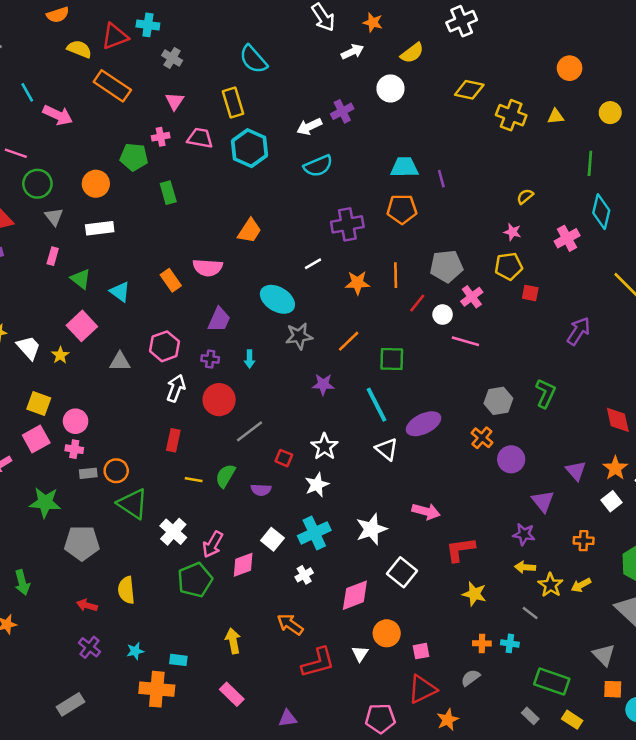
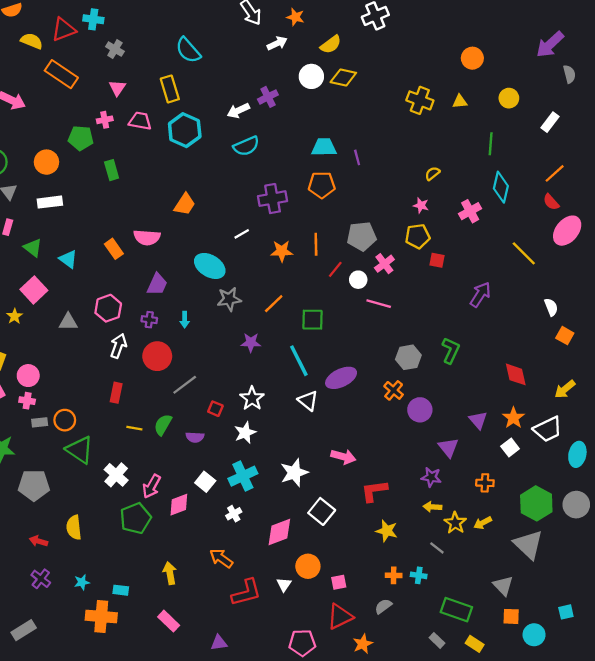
yellow diamond: (469, 90) -> (343, 78), moved

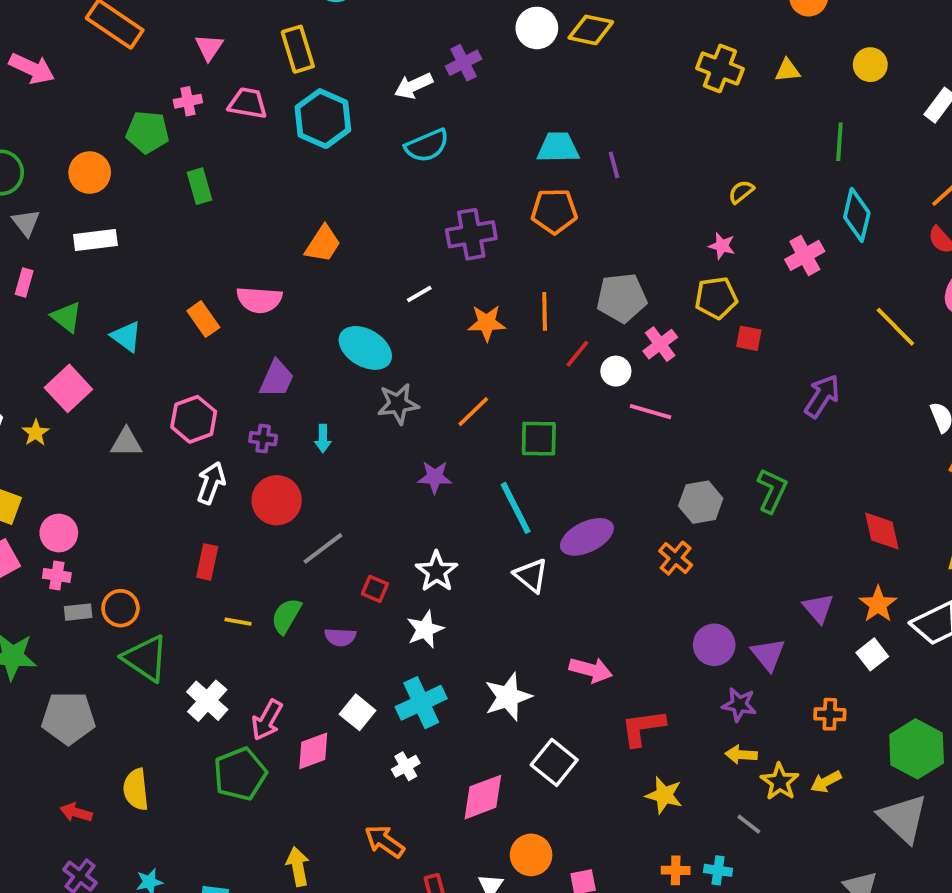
purple circle: (420, 410) -> (714, 645), moved

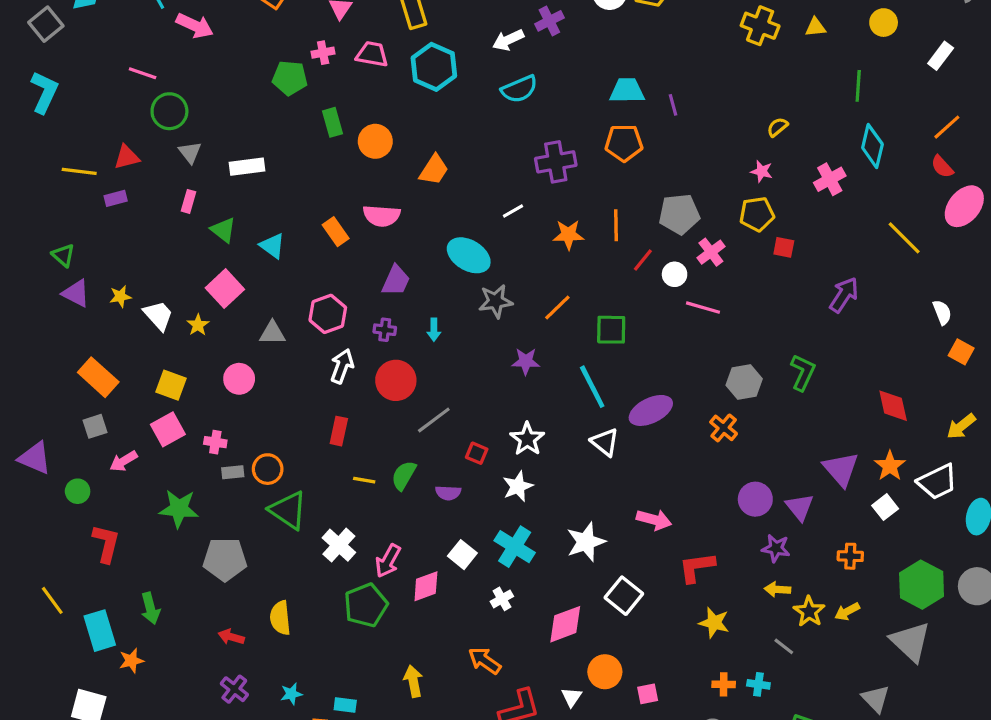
orange circle: (90, 173) -> (375, 141), moved
pink circle: (59, 533) -> (239, 379), moved
purple triangle: (818, 608) -> (841, 469), size x1.4
cyan cross: (421, 703) -> (515, 547), turned -33

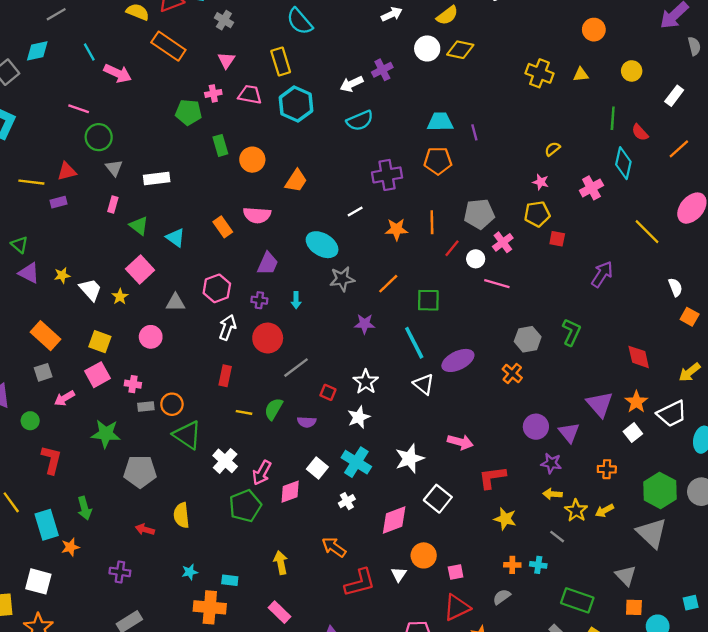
red semicircle: (942, 167) -> (640, 132), moved
purple cross: (234, 689) -> (120, 572), moved, turned -30

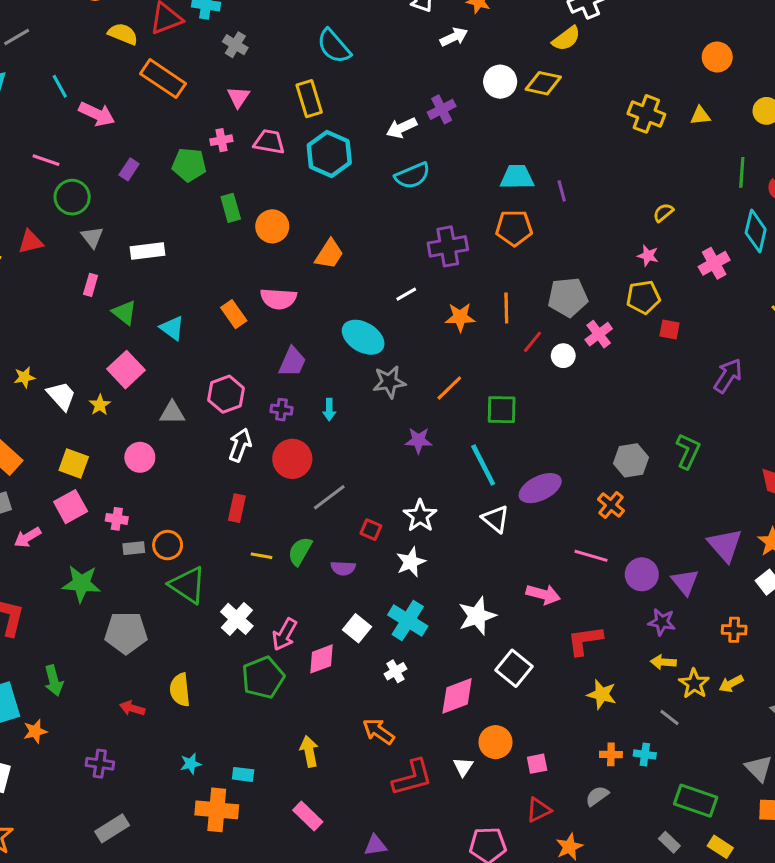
yellow semicircle: (447, 15) -> (566, 39), moved
purple rectangle: (59, 202) -> (129, 169), moved, turned -42
pink line: (497, 284) -> (591, 556), moved
red triangle: (457, 607) -> (539, 810), size x0.7

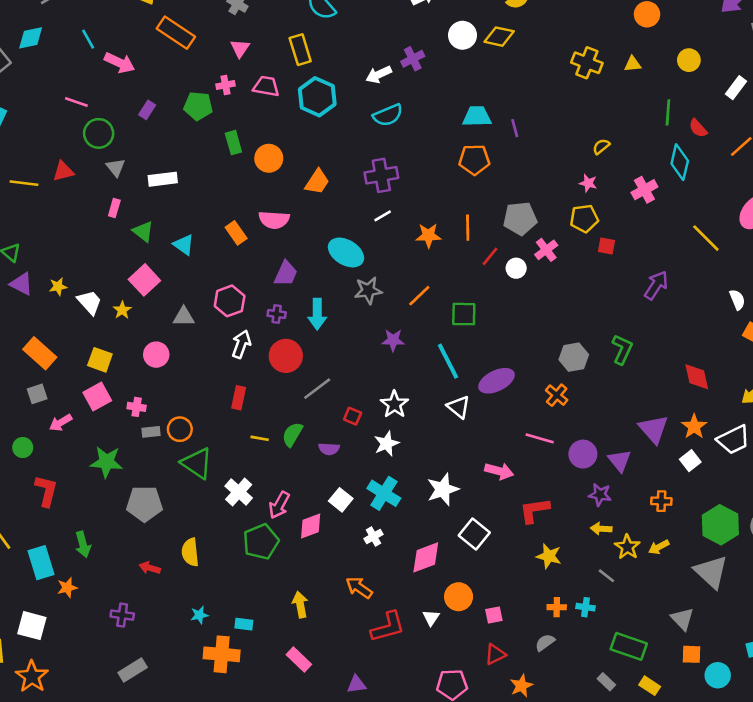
purple cross: (448, 246) -> (381, 175), moved
cyan arrow: (329, 410) -> (317, 314), size x1.6

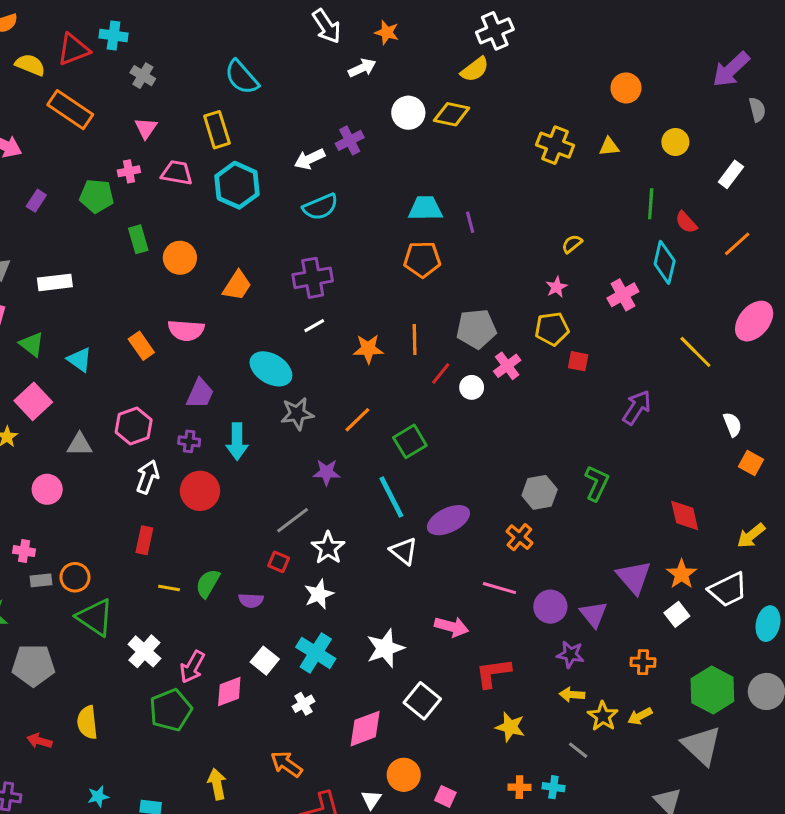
pink star: (588, 183) -> (557, 287), turned 30
green square: (464, 314) -> (410, 441), turned -32
gray line: (317, 389) -> (293, 520), moved
pink square: (494, 615) -> (445, 796), turned 36

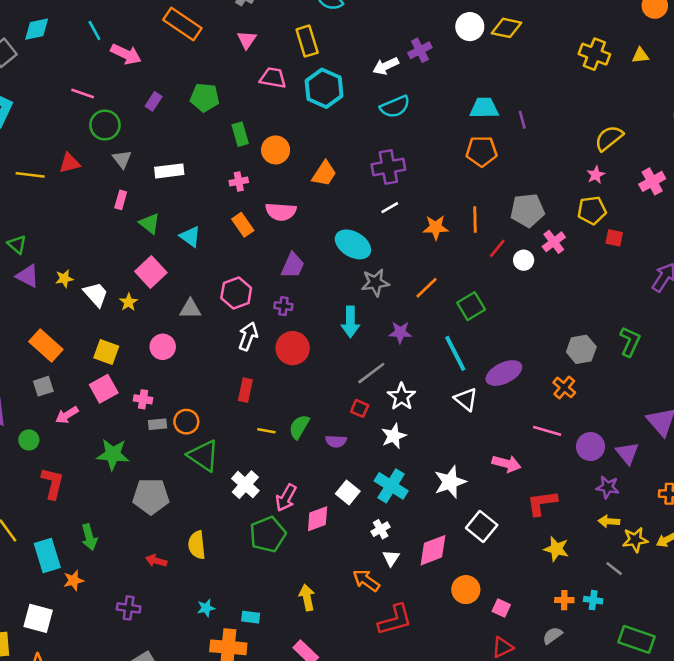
pink cross: (129, 171) -> (239, 181), moved
yellow semicircle: (572, 244) -> (609, 138), size x1.6
cyan arrow: (237, 441) -> (350, 322), moved
yellow star: (603, 716) -> (635, 540), turned 30
white triangle: (371, 800) -> (391, 558), moved

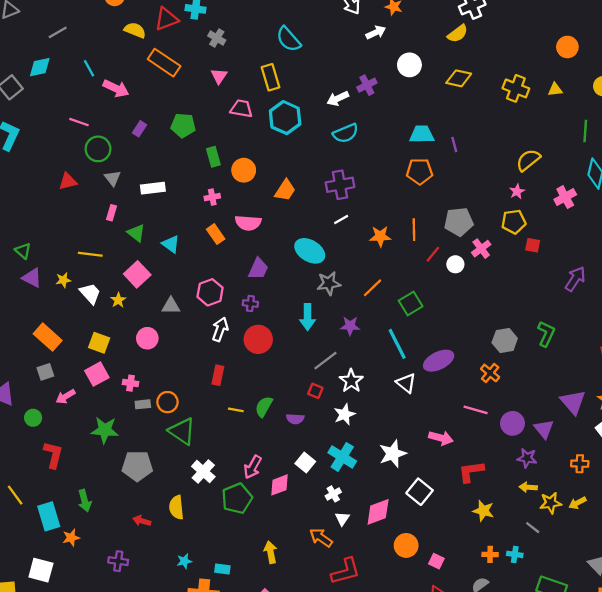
yellow diamond: (507, 28) -> (459, 78), moved
yellow line: (30, 175) -> (90, 254), moved
white cross: (245, 485) -> (203, 472), moved

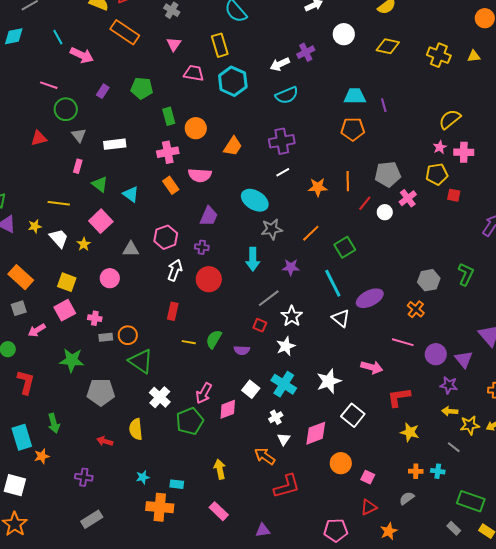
pink cross: (212, 197) -> (168, 152), size x1.5
pink cross: (565, 197) -> (464, 152), moved, turned 30

